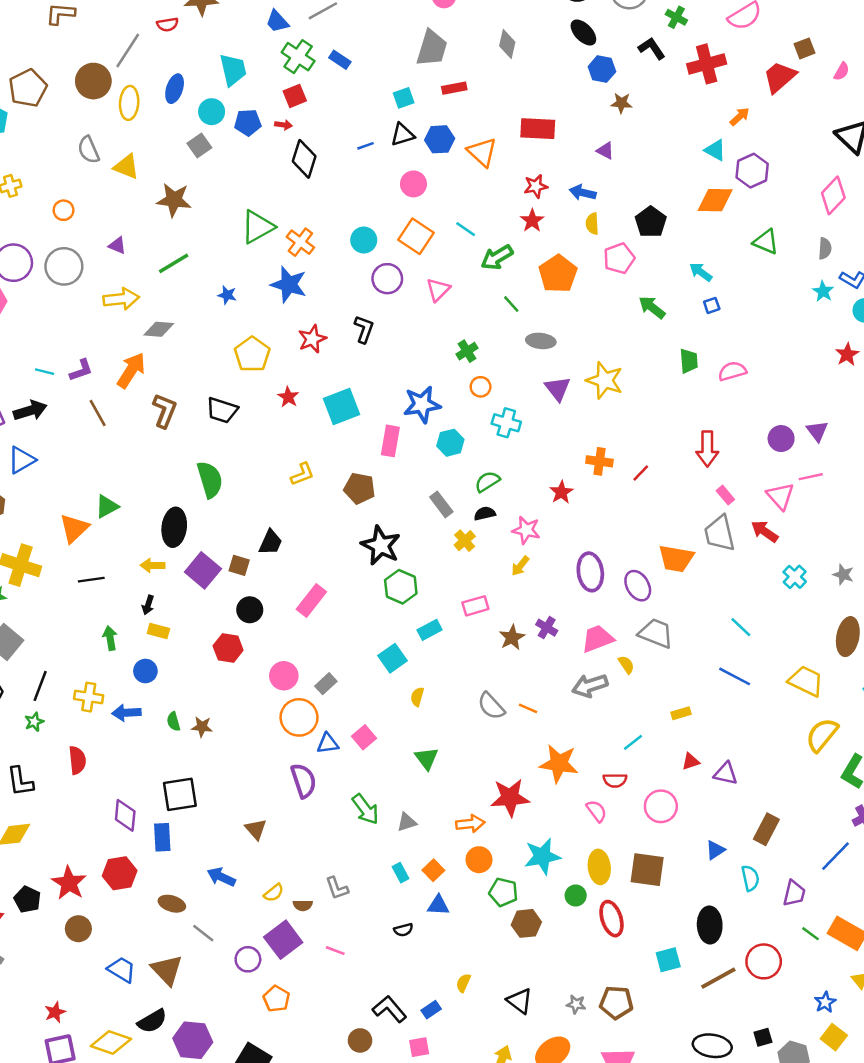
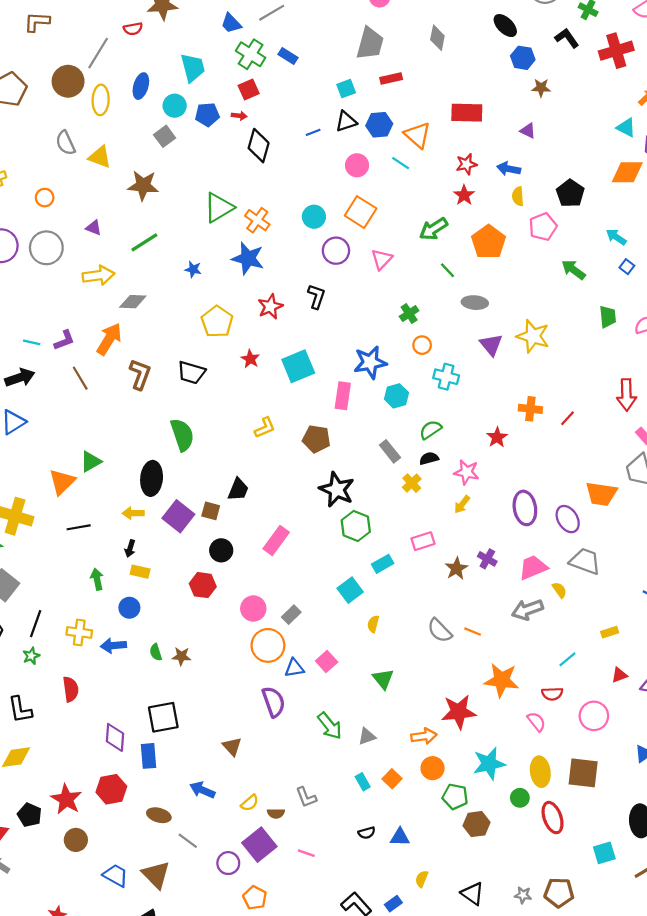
cyan line: (466, 229) -> (401, 163), moved
blue square: (712, 305) -> (627, 267), turned -32
blue triangle: (438, 905) -> (400, 837), moved

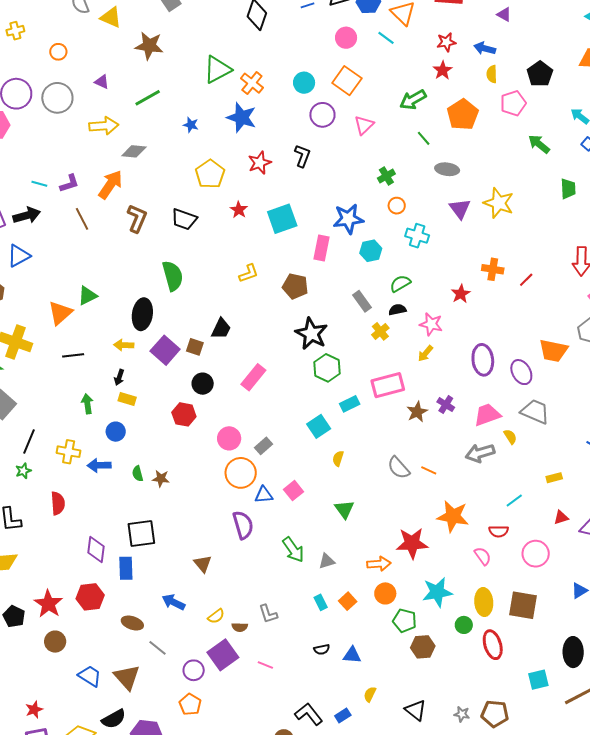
pink rectangle: (423, 541) -> (388, 385), size x1.5
orange pentagon: (255, 898) -> (190, 704), moved

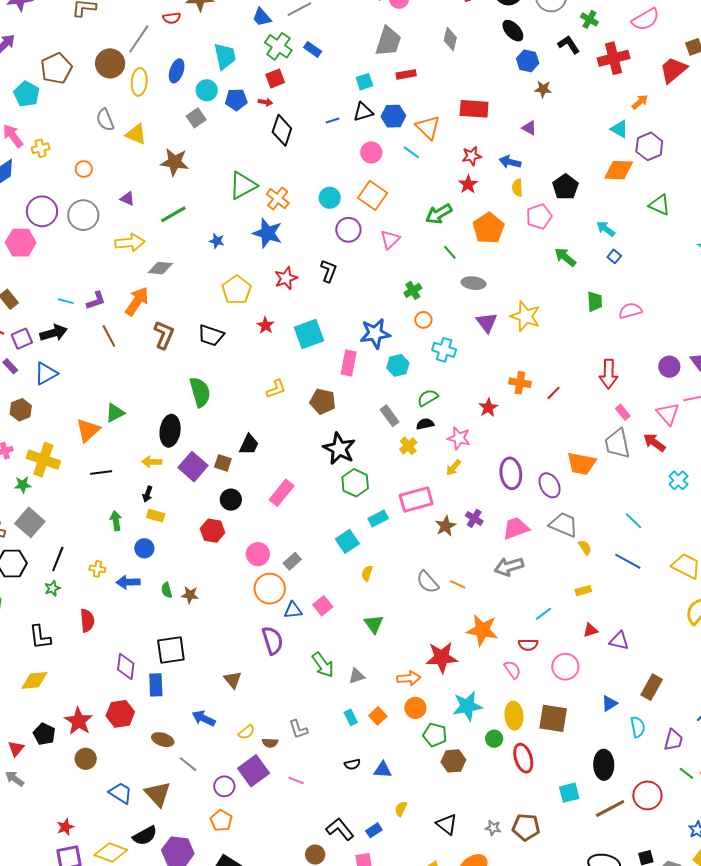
yellow semicircle: (510, 437) -> (585, 547), moved
yellow cross: (69, 452) -> (97, 569), size x0.7

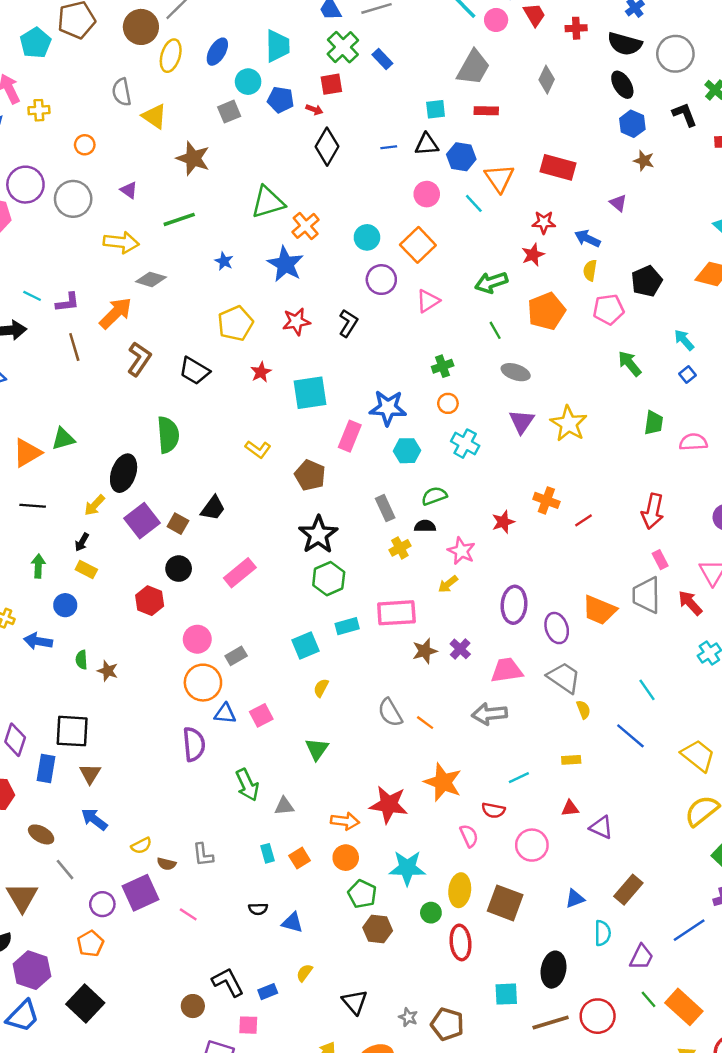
yellow L-shape: (276, 389) -> (258, 449), turned 45
yellow arrow: (152, 462) -> (95, 505), turned -60
brown triangle: (233, 680) -> (90, 774), moved

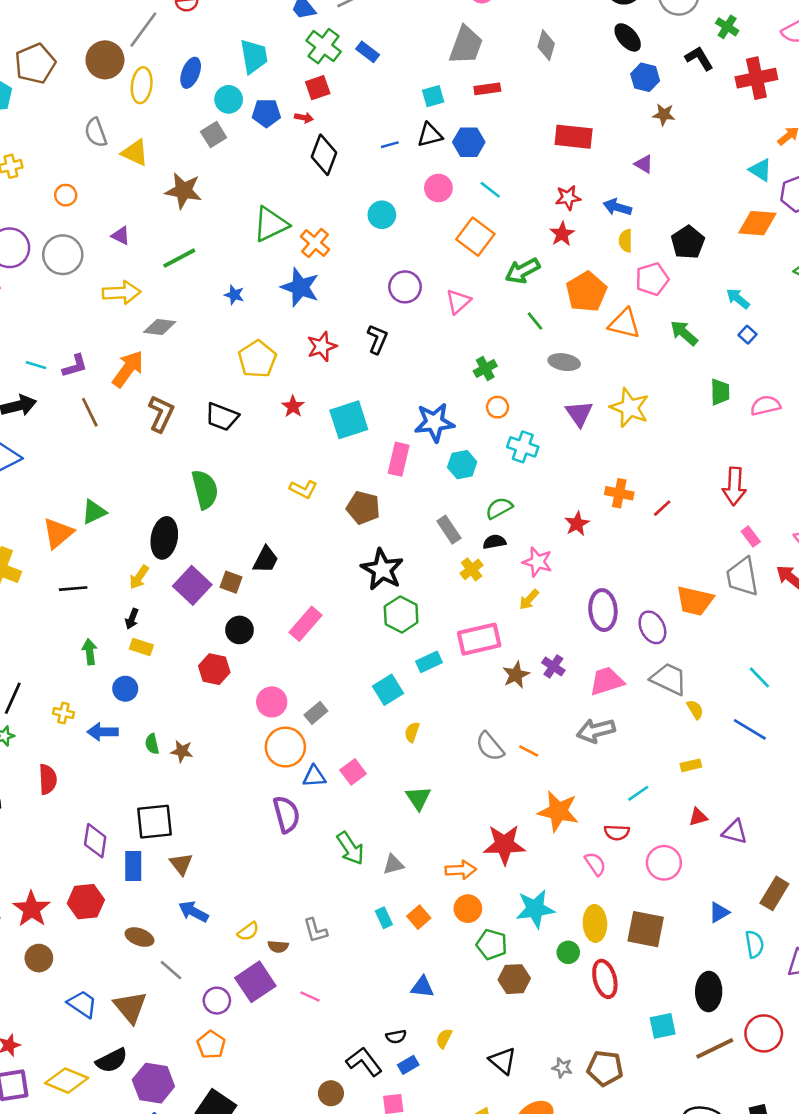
orange triangle: (499, 178) -> (624, 324), moved, turned -32
cyan circle: (367, 237) -> (382, 215), moved
orange square: (418, 245) -> (475, 237), moved
black semicircle: (258, 909) -> (396, 1037), moved

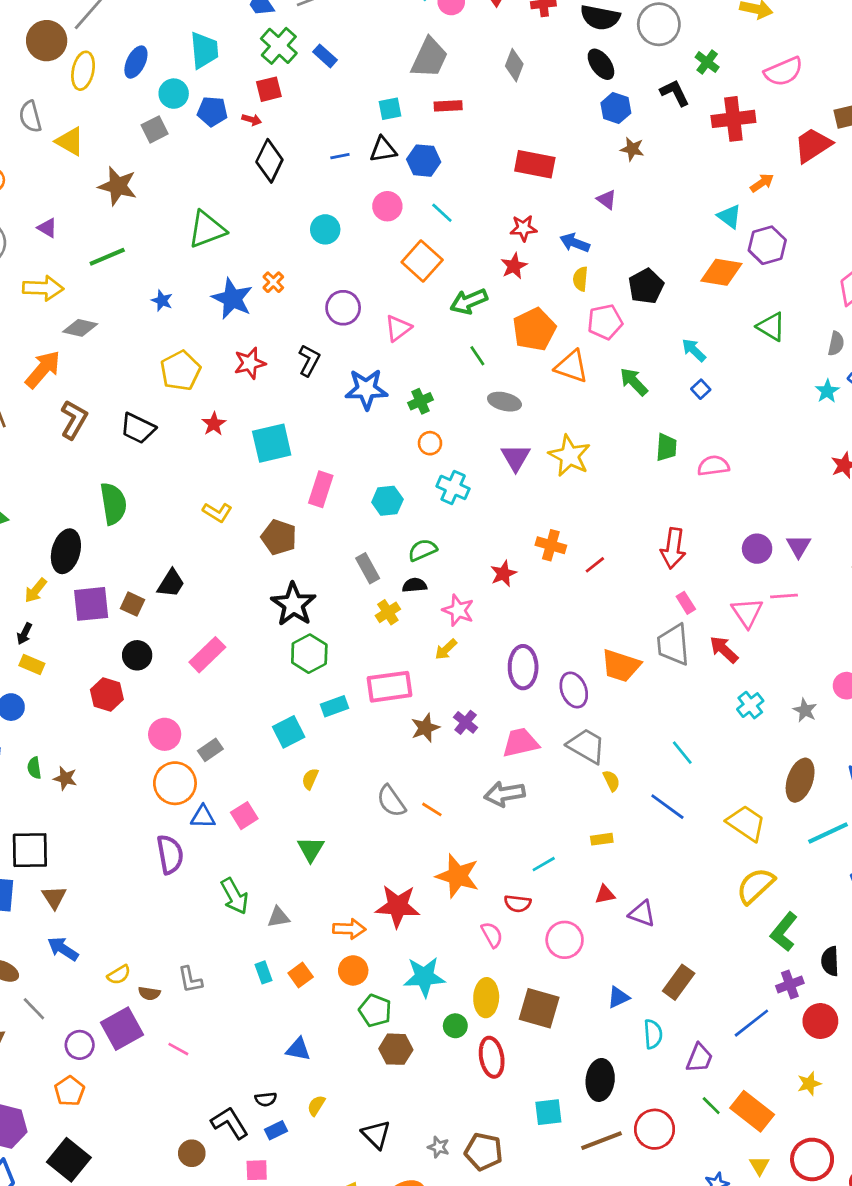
orange cross: (315, 243) -> (273, 282), moved, size x0.7
blue star: (434, 422) -> (366, 389), moved
purple square: (192, 585) -> (91, 604), turned 36

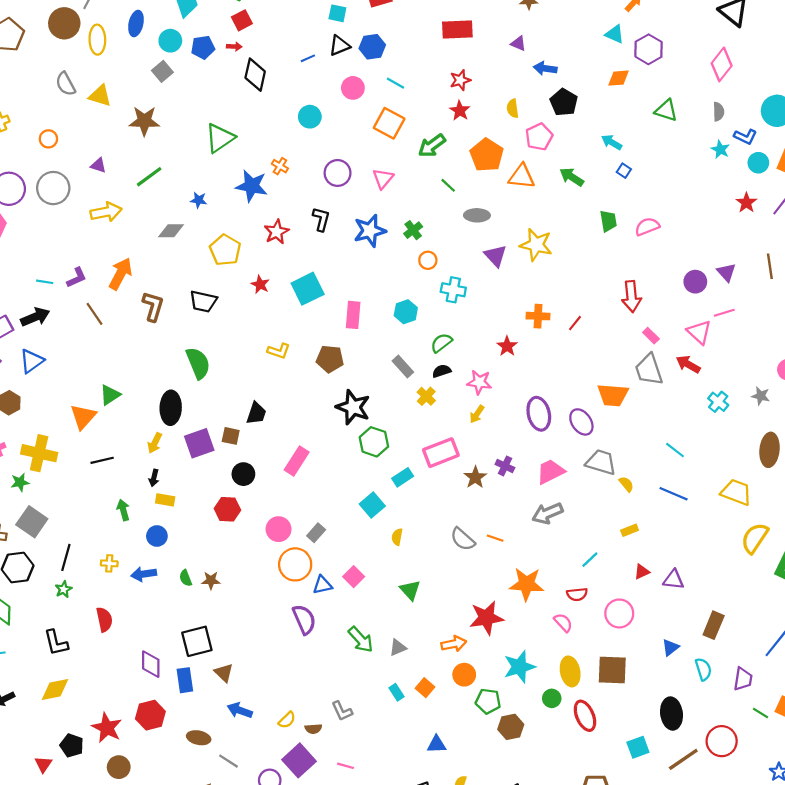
cyan square: (390, 109) -> (337, 13), turned 36
blue arrow: (575, 243) -> (545, 68), moved
orange diamond: (721, 272) -> (618, 78), size x0.7
gray diamond: (80, 328) -> (171, 231), moved

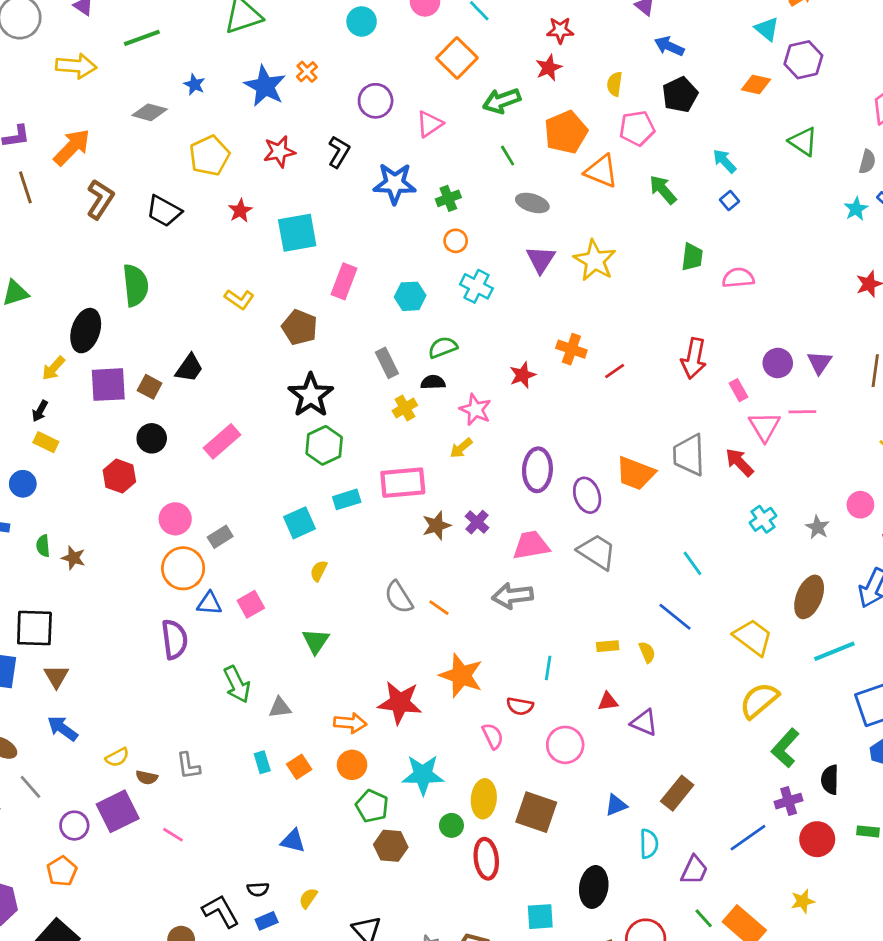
pink rectangle: (651, 336) -> (738, 390), moved
yellow semicircle: (626, 484) -> (647, 652), moved
cyan line: (590, 560) -> (548, 668), turned -54

